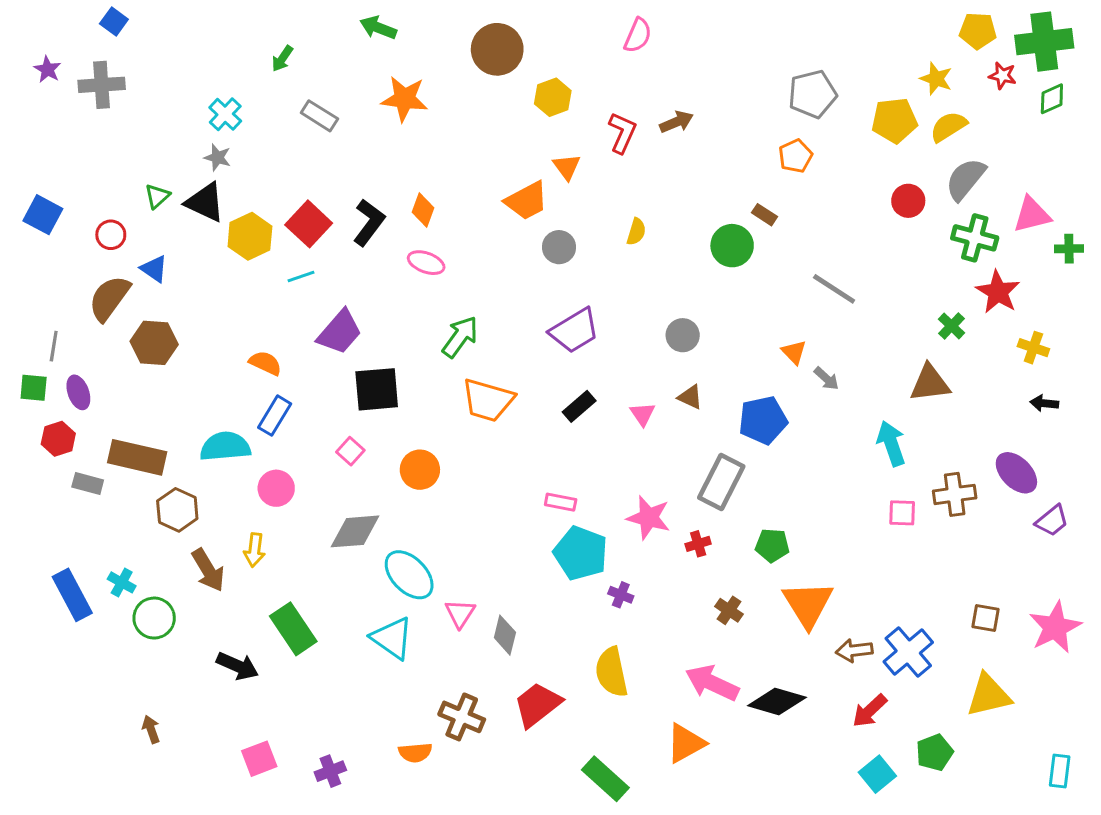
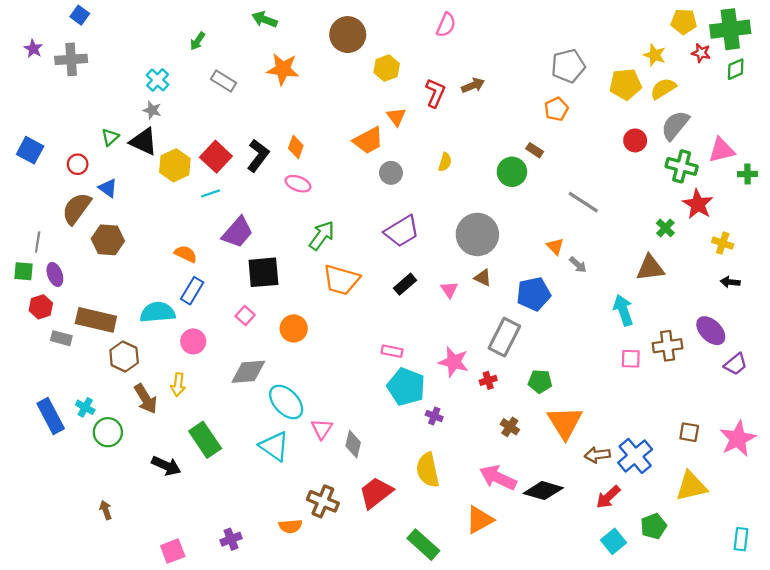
gray circle: (683, 335) -> (477, 234), size x1.8
pink square: (259, 759) -> (173, 551), moved

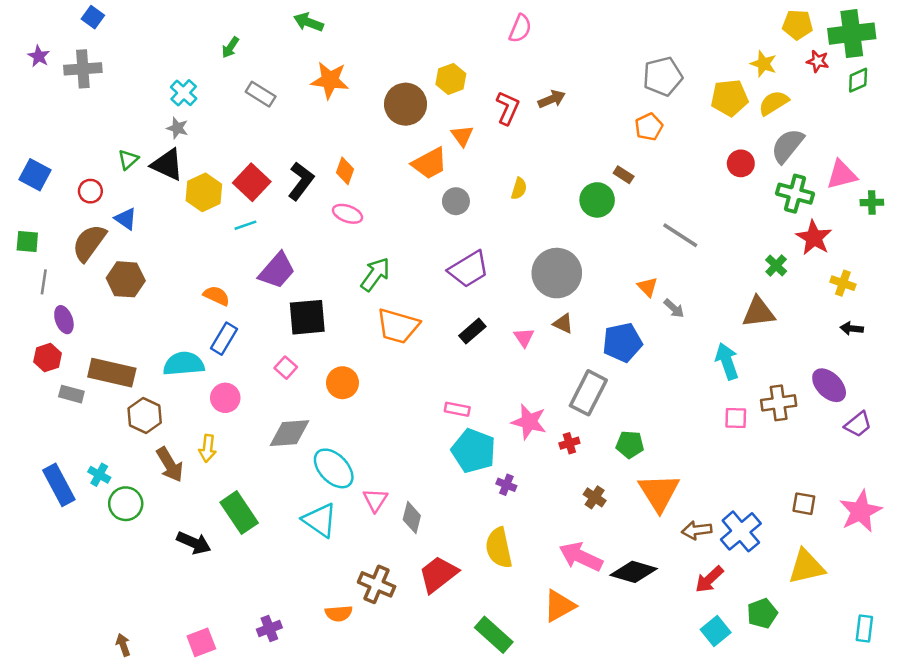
brown circle: (348, 35) -> (406, 104), moved
green square: (24, 271) -> (27, 242), moved
brown arrow: (106, 510) -> (123, 645), moved

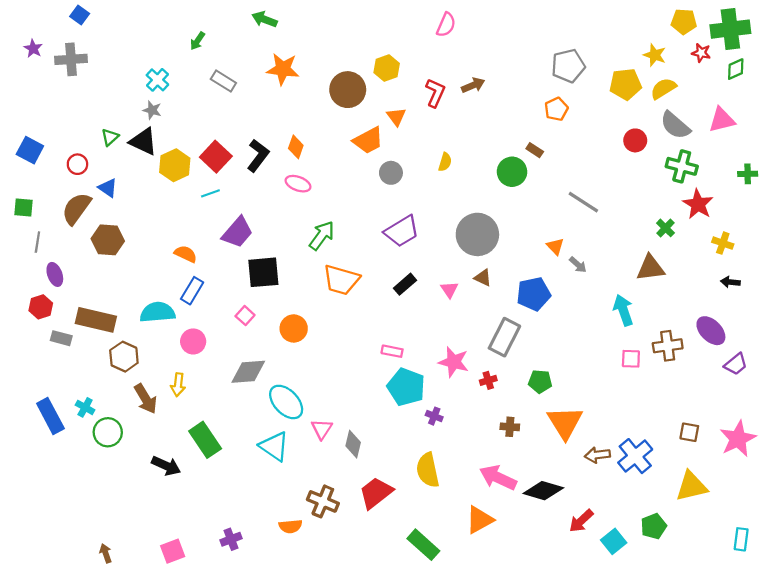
gray semicircle: (787, 146) -> (675, 125), turned -88
pink triangle: (842, 175) -> (722, 120), moved
brown cross: (595, 497) -> (510, 427), turned -30
red arrow: (709, 579) -> (581, 521), moved

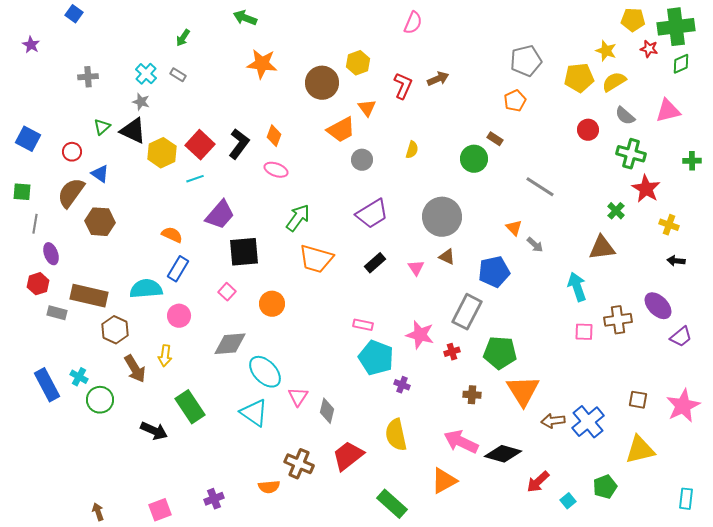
gray cross: (71, 59) -> (88, 77), moved, size x0.7
gray rectangle: (223, 81) -> (178, 75), moved, size x0.7
gray semicircle: (675, 125) -> (625, 116), size x0.7
green pentagon: (540, 381) -> (500, 353), size x1.5
cyan square: (614, 541) -> (568, 501), size x0.7

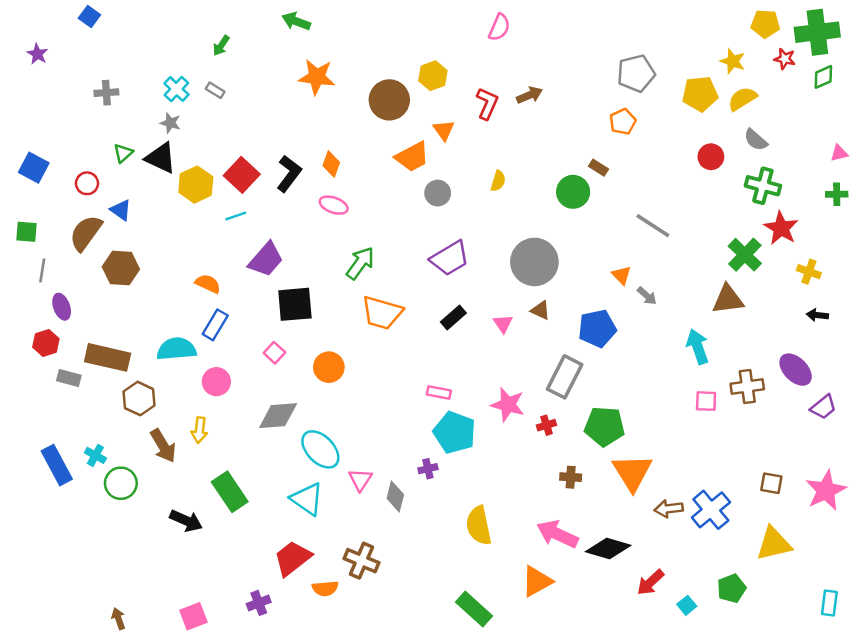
pink triangle: (668, 111) -> (839, 153), moved, size x0.6
green cross: (616, 211) -> (745, 255), size x1.6
purple cross: (402, 385) -> (428, 469), moved, turned -35
red trapezoid: (348, 456) -> (293, 558), moved

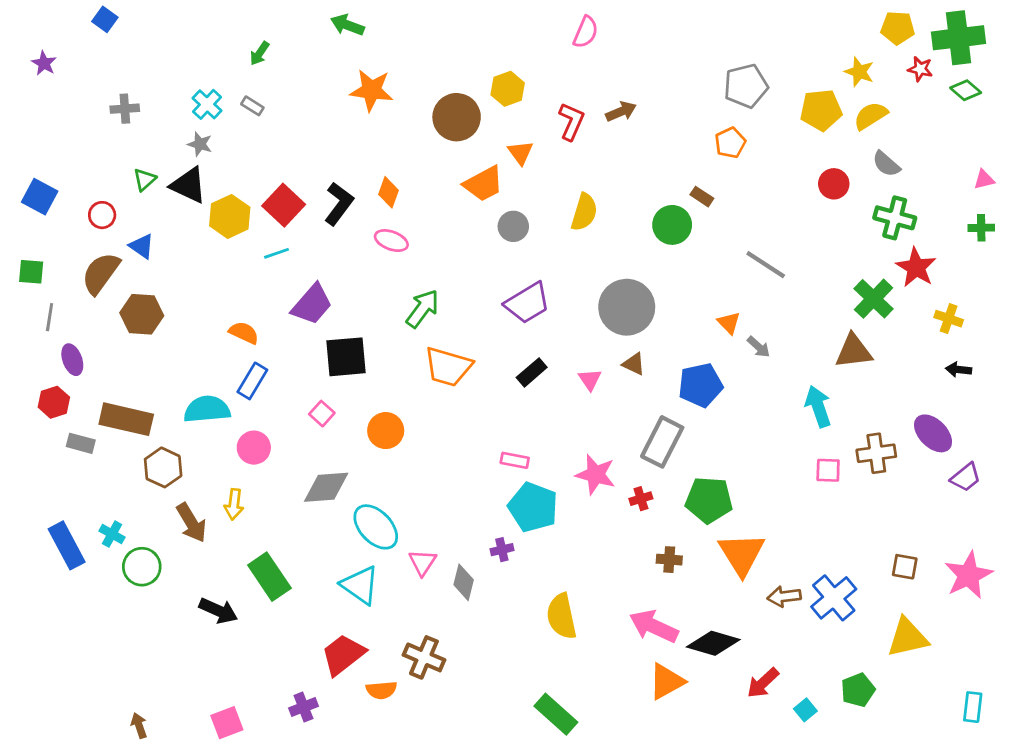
green diamond: (823, 77) -> (966, 90), turned 65
yellow semicircle: (498, 181) -> (584, 212), size x1.5
orange triangle: (537, 581) -> (666, 682), moved

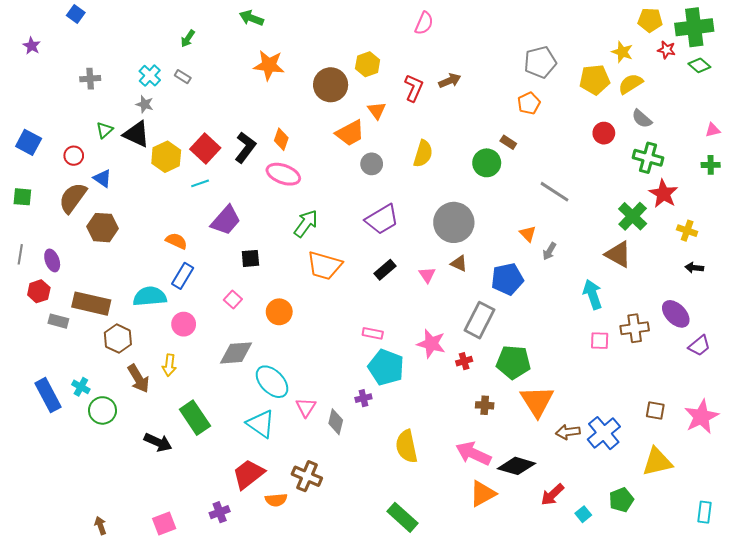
pink ellipse: (391, 241) -> (283, 174), size x1.4
gray line: (50, 317) -> (20, 254), moved
gray arrow: (759, 347) -> (549, 251), turned 78
brown triangle: (854, 351) -> (618, 254), turned 36
black square: (346, 357) -> (250, 258), size x0.6

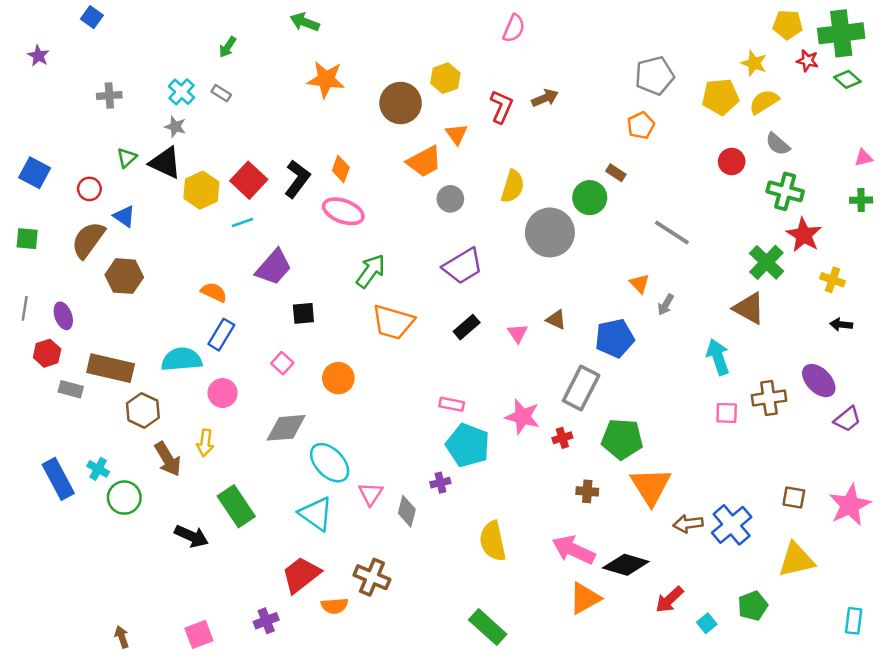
gray circle: (454, 222) -> (550, 232), moved

